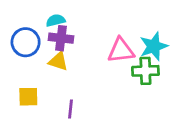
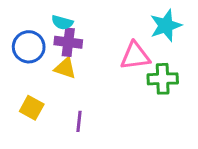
cyan semicircle: (56, 20) -> (62, 22), turned -150
cyan star: (154, 46) -> (166, 26), moved
yellow square: (28, 97) -> (32, 108), turned 30

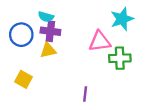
yellow triangle: (65, 68) -> (48, 50), turned -30
purple line: (79, 121) -> (85, 94), moved

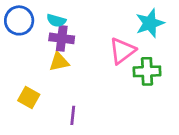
blue circle: (21, 35) -> (19, 20), moved
pink triangle: (100, 41) -> (122, 51), turned -30
purple line: (85, 94) -> (73, 115), moved

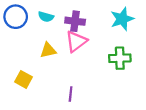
purple cross: (62, 38) -> (75, 21), moved
pink triangle: (122, 51) -> (76, 41), moved
purple line: (73, 115) -> (71, 94), moved

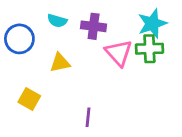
blue circle: (16, 17) -> (19, 39), moved
pink triangle: (76, 41) -> (119, 53), moved, turned -35
green cross: (120, 58) -> (149, 49), moved

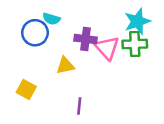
purple cross: (94, 26) -> (86, 39), moved
blue circle: (19, 39) -> (35, 33), moved
yellow triangle: (60, 63) -> (65, 66), moved

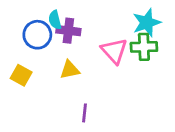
cyan semicircle: (51, 19) -> (55, 20), turned 60
purple cross: (86, 39) -> (68, 31), moved
yellow square: (26, 90) -> (21, 75), moved

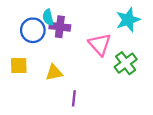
green cross: (144, 47) -> (126, 63), moved, turned -35
yellow triangle: (70, 70) -> (54, 73), moved
yellow square: (21, 75) -> (19, 66), turned -30

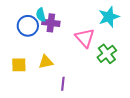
yellow square: (19, 66) -> (19, 65), moved

